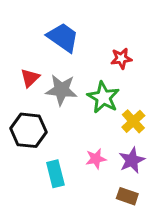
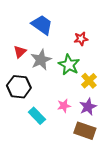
gray star: (61, 90) -> (41, 60), turned -30
cyan rectangle: (55, 174) -> (37, 116), turned -30
brown rectangle: (127, 196) -> (85, 131), size x1.5

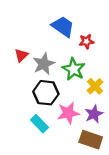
blue trapezoid: (42, 25) -> (63, 26), moved
black hexagon: (19, 87) -> (46, 93), moved
pink star: (64, 106) -> (68, 113), size x1.5

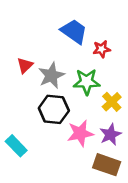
green star: (74, 69) -> (87, 82), turned -30
cyan rectangle: (39, 124) -> (16, 146), moved

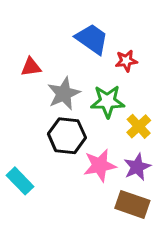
red triangle: (25, 65) -> (31, 67), moved, turned 36

